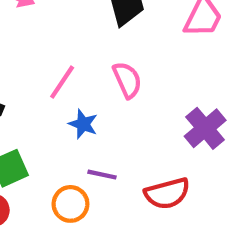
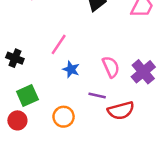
pink semicircle: (127, 80) -> (111, 67), moved
purple line: (102, 175) -> (97, 96), moved

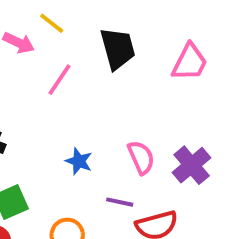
pink line: (59, 44) -> (59, 80), moved

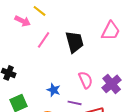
black trapezoid: (118, 49) -> (75, 42), moved
blue star: (79, 161) -> (54, 90), moved

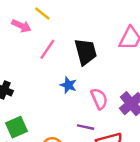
blue star: (54, 90) -> (68, 85), moved

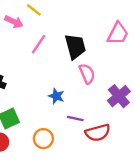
blue star: (68, 85) -> (56, 96), moved
pink semicircle: (99, 99) -> (87, 74), moved

